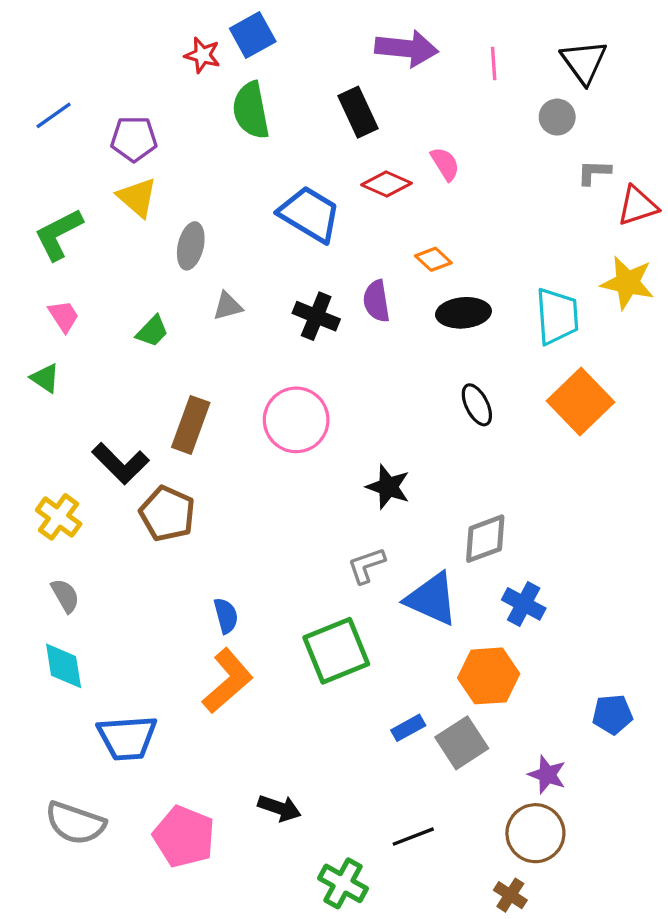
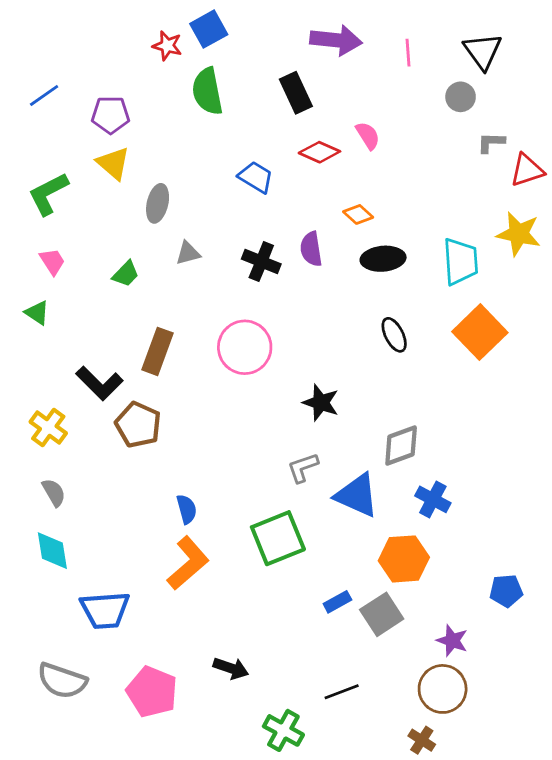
blue trapezoid: (310, 214) -> (256, 177), size x0.7

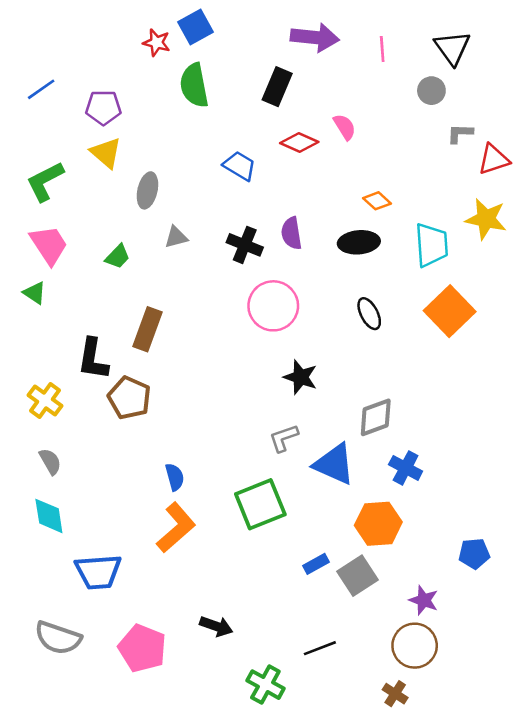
black rectangle: (296, 93) -> (277, 87), turned 48
orange diamond: (358, 214) -> (377, 201), moved
pink trapezoid: (52, 261) -> (49, 245), size x1.6
pink circle: (245, 347) -> (273, 306), moved
black L-shape: (99, 383) -> (93, 359), turned 54

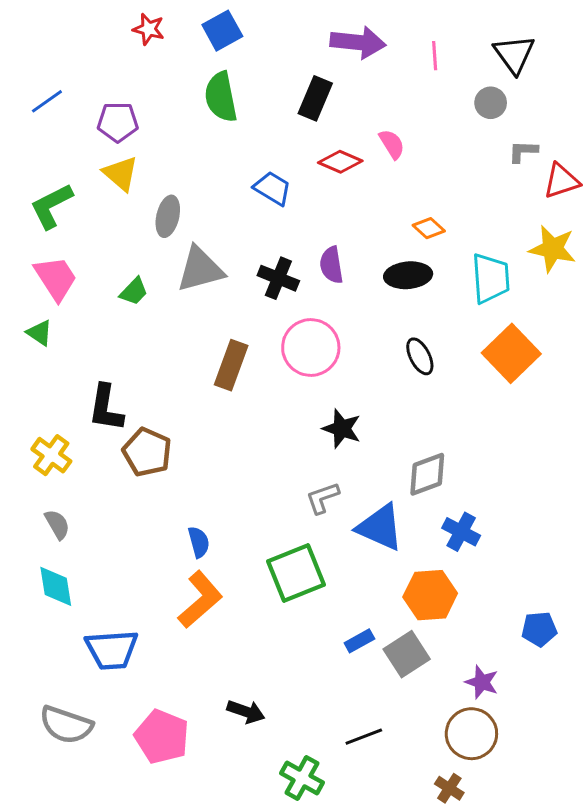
red star: (157, 43) -> (149, 29), moved
gray triangle: (176, 237) -> (200, 269), size x1.8
brown rectangle: (147, 329) -> (231, 365), moved

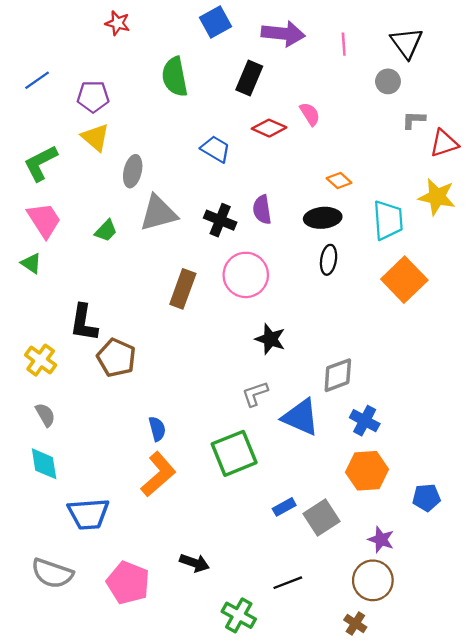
blue square: (222, 31) -> (215, 22), moved
black ellipse: (420, 356) -> (329, 260), moved, turned 36
orange hexagon: (430, 595) -> (367, 471), moved

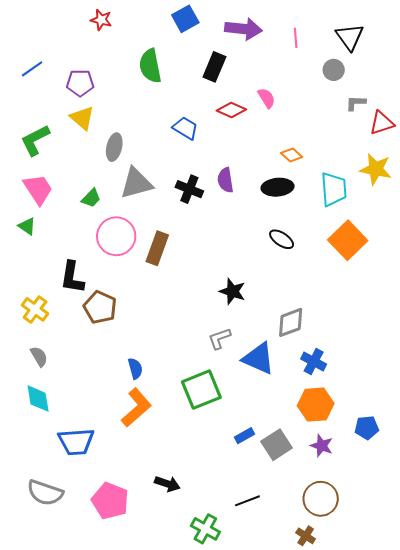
black ellipse: (329, 260) -> (282, 239), moved, turned -65
pink circle: (246, 275) -> (116, 236), moved
purple star: (381, 540) -> (322, 446), moved

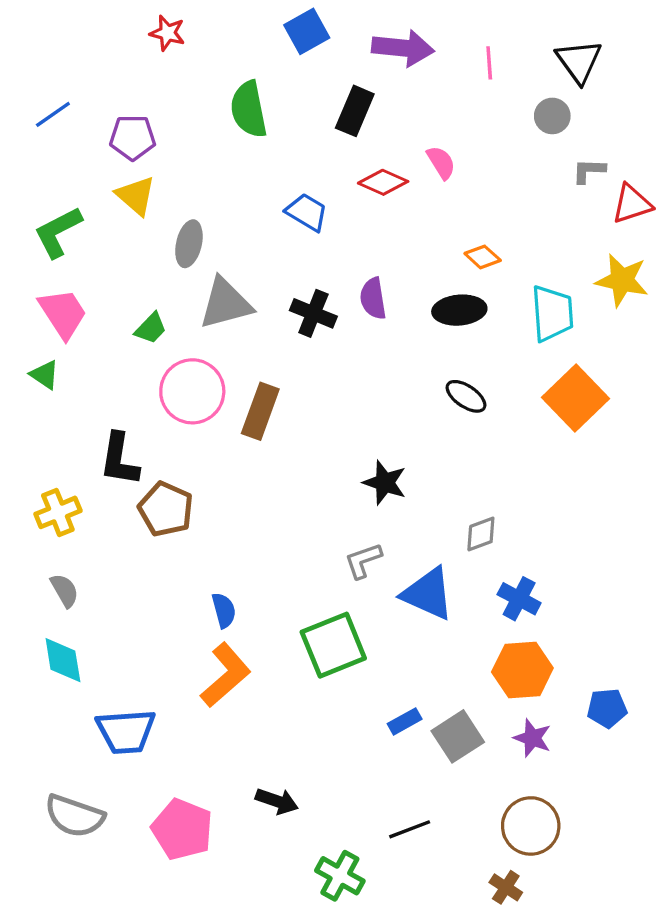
yellow cross: (35, 309) -> (58, 512), turned 32
gray diamond: (291, 322) -> (481, 534), size x0.7

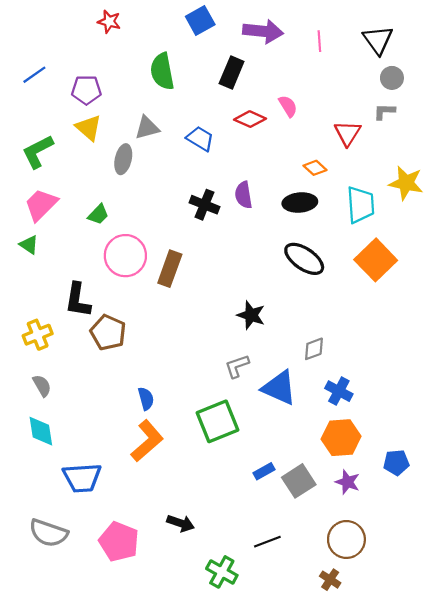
gray circle: (552, 116) -> (392, 78), moved
red triangle: (632, 204) -> (348, 133), moved, turned -40
gray triangle: (225, 303) -> (147, 128), moved, size x0.7
pink trapezoid: (63, 313) -> (41, 205), turned -102
black ellipse: (466, 396) -> (304, 259), size x1.5

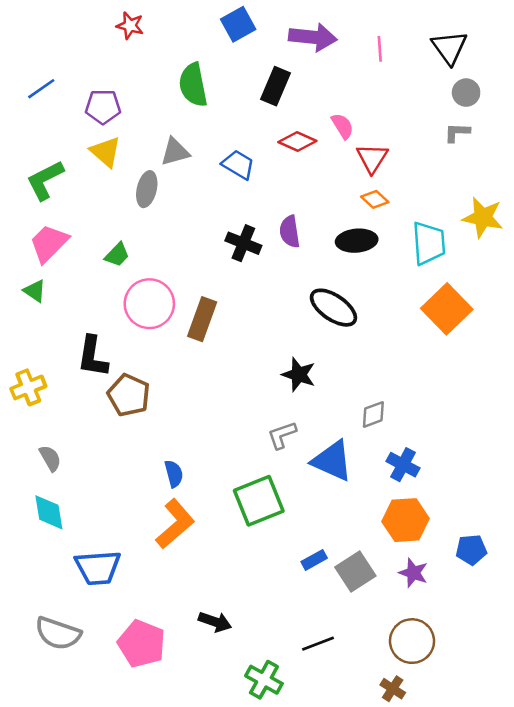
red triangle: (348, 133) -> (372, 158), moved
black ellipse: (304, 259) -> (333, 308), moved
yellow cross: (38, 335) -> (28, 387), moved

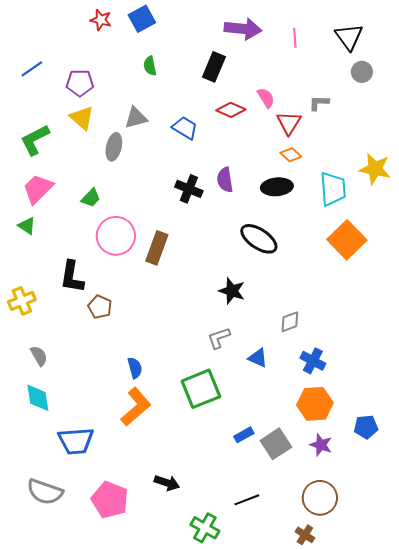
blue square: (238, 24) -> (142, 19), moved
green semicircle: (193, 85) -> (150, 66), size x0.6
gray L-shape: (457, 132) -> (319, 103), moved
brown pentagon: (129, 395) -> (100, 307), size x0.7
blue triangle: (332, 461) -> (258, 358), size x0.6

